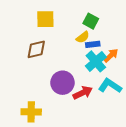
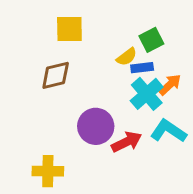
green square: (91, 21) -> (151, 40), moved, turned 35

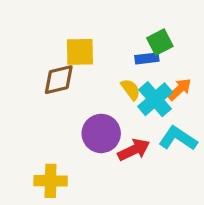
yellow square: (69, 29) -> (80, 52), moved
yellow semicircle: (127, 57) -> (131, 89), moved, turned -90
blue rectangle: (142, 68) -> (147, 58), moved

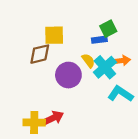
orange arrow: (180, 89) -> (121, 61), turned 35
purple circle: (101, 133) -> (68, 75), moved
red arrow: (134, 150) -> (53, 118), moved

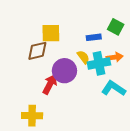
green square: (108, 29) -> (116, 27), moved, turned -35
cyan cross: (105, 67) -> (99, 63), turned 30
red arrow: (53, 118) -> (50, 84), moved, turned -36

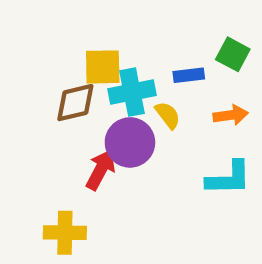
cyan cross: (99, 63) -> (132, 92), moved
cyan L-shape: (114, 88) -> (229, 178), turned 145

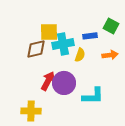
yellow semicircle: (168, 115) -> (80, 55), turned 56
purple circle: (130, 142) -> (64, 83), moved
cyan L-shape: (229, 178) -> (93, 96), moved

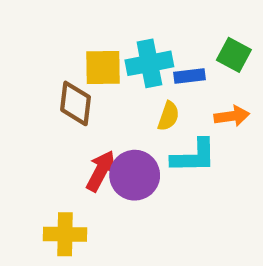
cyan cross: (63, 44) -> (149, 63), moved
brown diamond: (36, 49) -> (76, 103), turned -70
cyan L-shape: (93, 96) -> (194, 156), moved

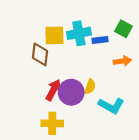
yellow semicircle: (168, 116) -> (90, 87), moved
cyan L-shape: (194, 156) -> (111, 106), moved, turned 30
yellow cross: (65, 234) -> (52, 123), moved

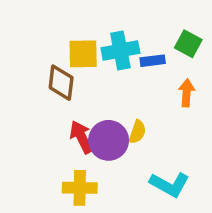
orange arrow: (122, 61) -> (187, 93), turned -78
red arrow: (53, 90) -> (81, 137), turned -55
cyan L-shape: (111, 106) -> (170, 184), moved

